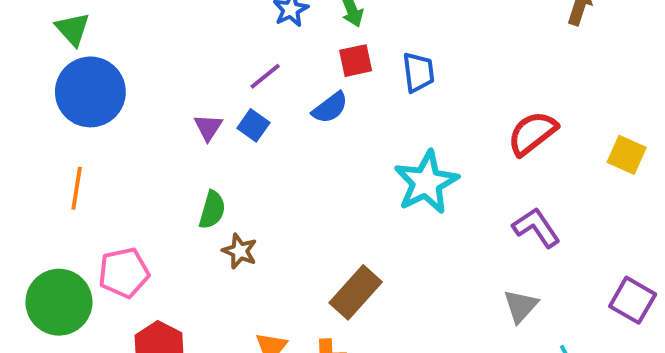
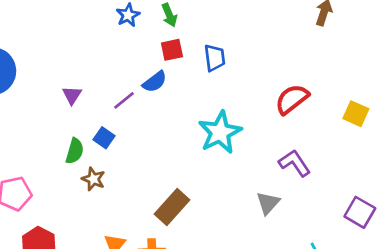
purple line: (265, 76) -> (124, 100), moved
blue square: (253, 125) -> (104, 138), moved
gray triangle: (521, 306) -> (268, 203), moved

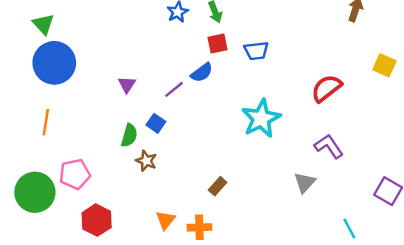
blue trapezoid: (215, 58) -> (256, 51), turned 90
yellow square: (356, 114) -> (384, 65), moved
brown rectangle: (172, 207) -> (218, 186), size x0.6

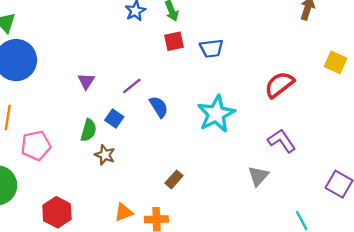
blue semicircle: (202, 73) -> (159, 107), moved, turned -85
pink pentagon: (75, 174) -> (36, 146), moved
orange triangle: (166, 220) -> (124, 212), turned 30

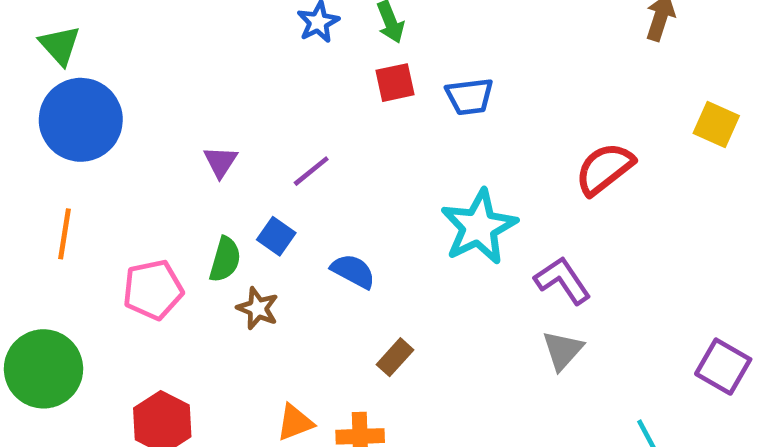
blue semicircle: (159, 107) -> (353, 271), moved, turned -30
purple L-shape: (282, 141) -> (563, 280), moved
pink pentagon: (36, 146) -> (153, 290), moved

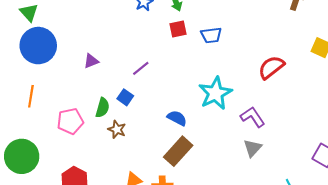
purple triangle: (220, 162) -> (91, 61), moved, turned 35
blue semicircle: (353, 271) -> (177, 118), moved
brown rectangle: (395, 357) -> (178, 151), size x1.8

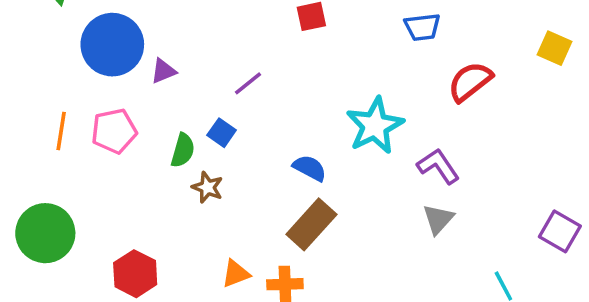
blue trapezoid: (211, 35) -> (422, 27), moved
blue circle: (38, 46) -> (112, 45), moved
pink pentagon: (70, 121) -> (114, 131), moved

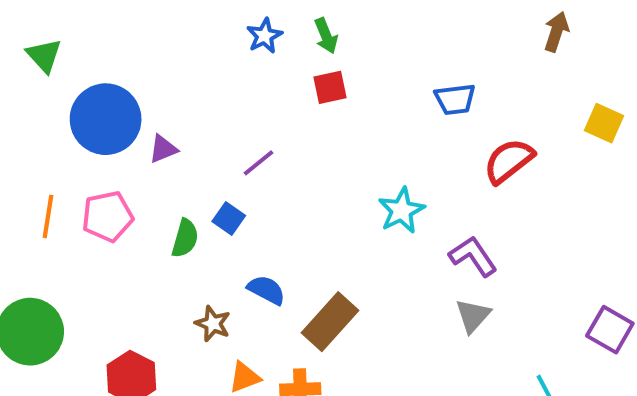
cyan star: (375, 126) -> (401, 210), size x0.7
blue semicircle: (310, 168) -> (266, 290), moved
brown star: (207, 187) -> (213, 324), moved

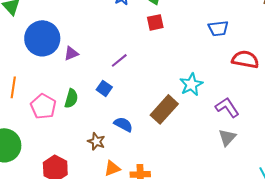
red semicircle: (509, 161) -> (245, 59), turned 48
pink pentagon: (108, 216) -> (43, 106), moved, turned -30
green semicircle: (185, 238) -> (71, 98), moved
brown rectangle: (330, 322) -> (164, 109), moved

